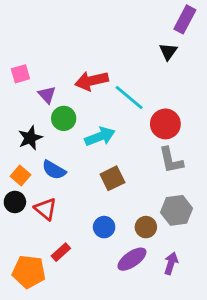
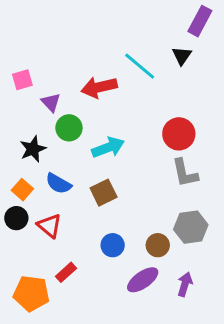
cyan line: (129, 97) -> (140, 66), moved
brown square: (112, 178) -> (104, 193), moved

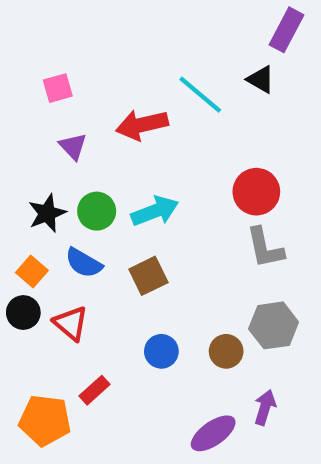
black triangle: (182, 56) -> (261, 79), turned -35
pink square: (22, 80) -> (58, 88), moved
green circle: (69, 128) -> (97, 211), moved
purple ellipse: (143, 280) -> (213, 433), moved

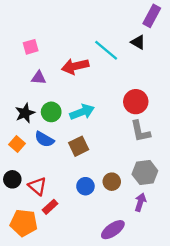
purple triangle: (73, 146) -> (39, 78), turned -42
black circle: (23, 313) -> (12, 179), moved
red triangle: (71, 323) -> (37, 186), moved
brown circle: (226, 351) -> (112, 182), moved
purple arrow: (265, 407) -> (140, 202), moved

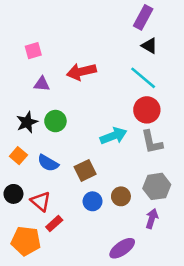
purple rectangle: (152, 16) -> (143, 17), moved
cyan line: (106, 50) -> (143, 78), moved
cyan arrow: (82, 112) -> (114, 136), moved
blue semicircle: (44, 139) -> (48, 163), moved
brown square: (79, 146) -> (85, 170), moved

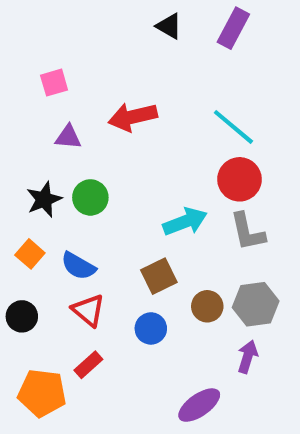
black triangle: (149, 46) -> (169, 26), moved
brown square: (85, 170) -> (159, 276), moved
brown circle: (121, 196) -> (207, 306), moved
red triangle: (41, 201) -> (88, 310), moved

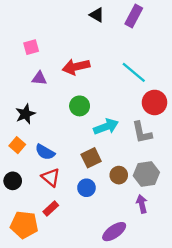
red circle: (239, 179) -> (154, 102), moved
green circle: (90, 197) -> (80, 106), moved
purple arrow: (248, 357) -> (142, 204), turned -30

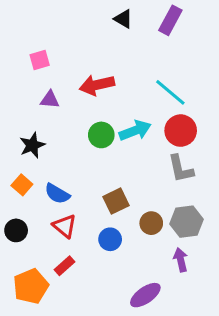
red circle: (154, 102) -> (181, 131), moved
cyan arrow: (106, 127) -> (135, 131), moved
orange pentagon: (24, 225) -> (31, 286), turned -30

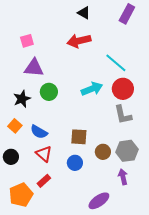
purple rectangle: (170, 20) -> (127, 14), moved
red arrow: (97, 85) -> (79, 41), moved
purple triangle: (50, 100) -> (34, 68), size x1.5
green circle: (101, 135) -> (49, 92), moved
brown square: (116, 201) -> (79, 137), turned 30

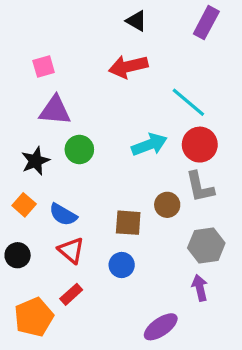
brown circle: (103, 152) -> (167, 205), moved

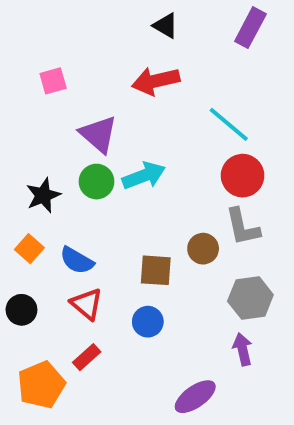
purple triangle: (55, 110) -> (98, 134), moved, turned 36
cyan arrow: (149, 145) -> (144, 176), moved

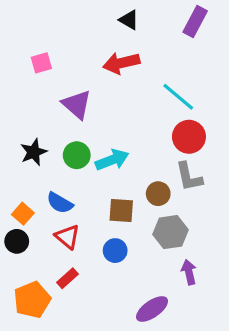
cyan arrow: (144, 176) -> (112, 160), moved
green circle: (96, 182) -> (77, 155), moved
orange square: (29, 249) -> (23, 214), moved
gray hexagon: (250, 298) -> (170, 232), moved

